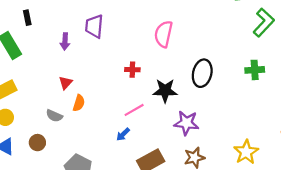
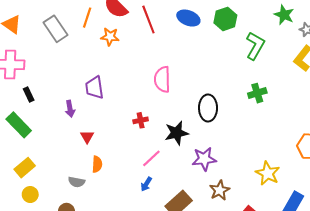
red triangle: (66, 83) -> (87, 137), moved

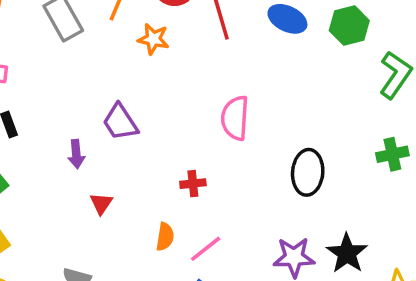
purple trapezoid: (94, 88) -> (120, 122), turned -30
black star: (177, 133) -> (347, 253), moved, turned -30
orange semicircle: (97, 164) -> (165, 237), moved

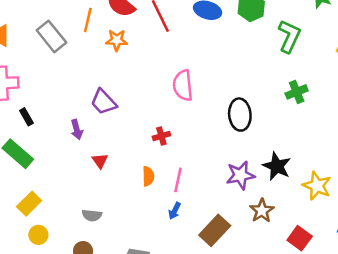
pink line: (206, 249) -> (178, 180), turned -30

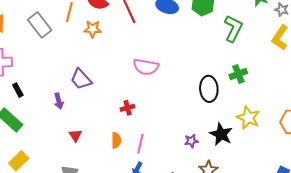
pink semicircle: (183, 85) -> (146, 67), turned -75
black ellipse: (240, 115) -> (209, 89), moved
red triangle: (100, 161) -> (75, 135), moved
purple star: (240, 175) -> (191, 141), size x0.6
yellow star: (317, 186) -> (248, 118), moved

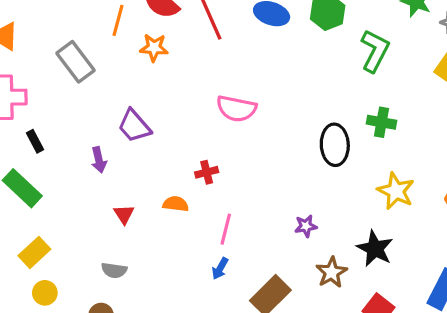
gray rectangle: (40, 25) -> (76, 62), moved
green cross: (238, 74) -> (382, 122), turned 30
black star: (221, 134) -> (375, 249), moved
orange semicircle: (116, 140) -> (176, 204), moved, turned -84

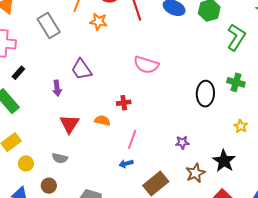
black rectangle: (35, 141) -> (18, 73), turned 64
yellow star: (396, 191) -> (241, 126), size x0.6
red triangle: (124, 214) -> (69, 124), size x1.5
blue arrow: (220, 269) -> (126, 164), turned 40
yellow circle: (45, 293) -> (26, 163), moved

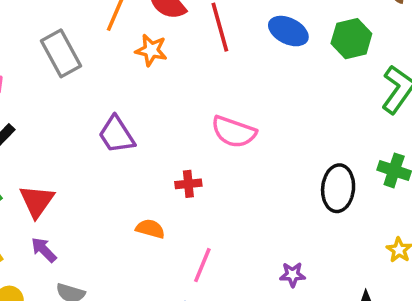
purple arrow: (57, 88) -> (44, 250), moved, turned 140
red cross: (124, 103) -> (188, 184), moved
red triangle: (69, 124) -> (37, 201), moved

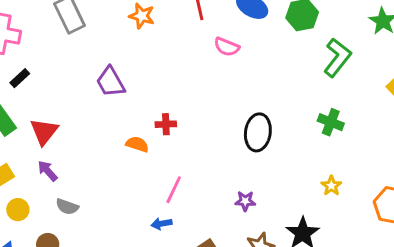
pink semicircle: (234, 132) -> (227, 47), moved, size x0.7
black ellipse: (338, 188) -> (258, 132), moved
orange semicircle: (150, 229) -> (137, 144), moved

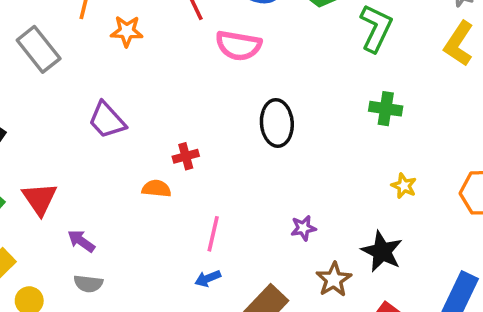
pink semicircle: (227, 47) -> (238, 46), size x1.4
black ellipse: (258, 132) -> (277, 123), moved
purple arrow: (48, 171) -> (81, 241), moved

